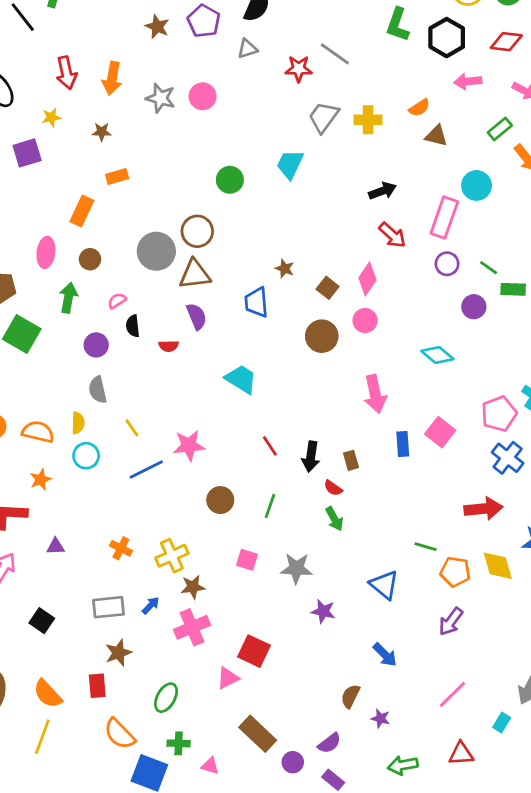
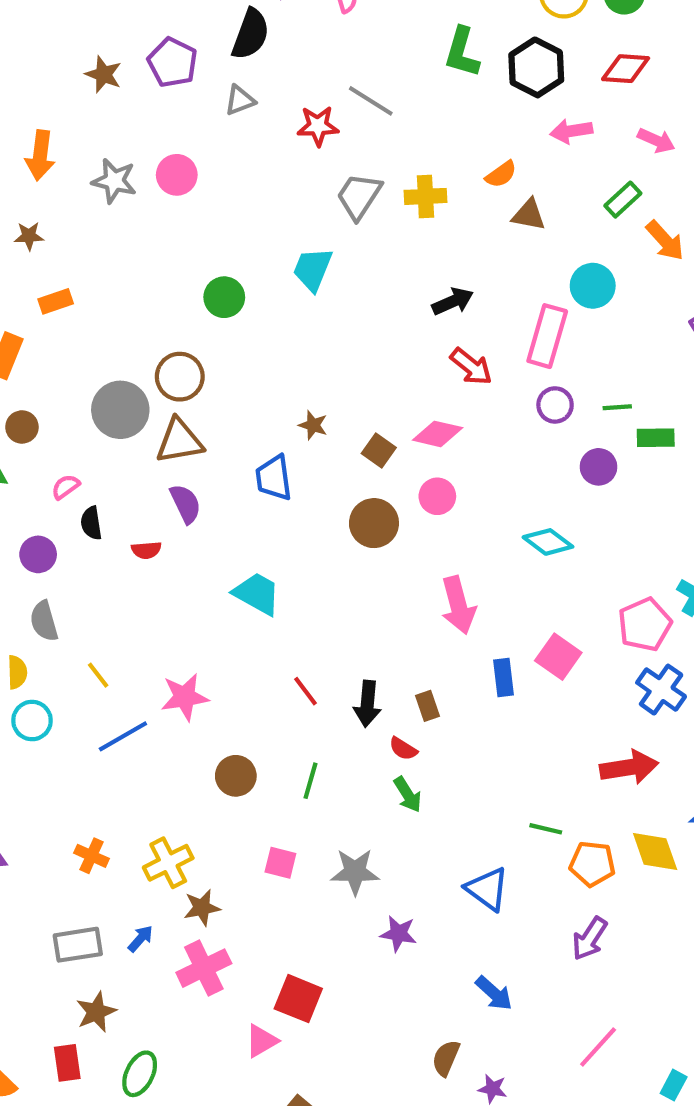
green line: (489, 268) -> (617, 407), turned -36
pink diamond: (367, 279) -> (438, 434), turned 72
green ellipse: (166, 698) -> (140, 1074), moved

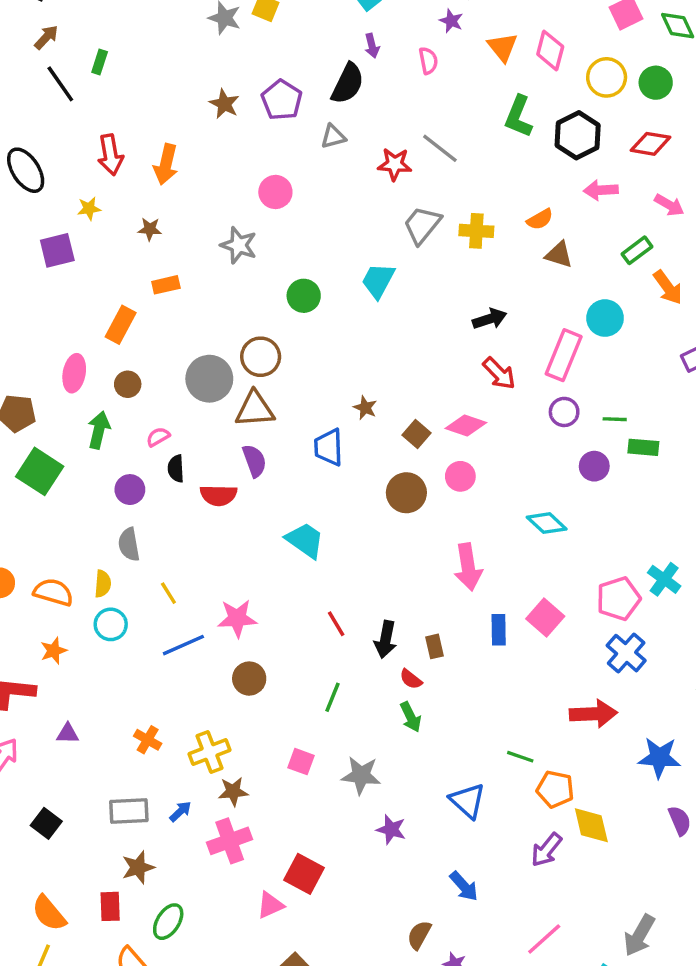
gray star: (114, 181) -> (239, 245), moved
red semicircle: (146, 550) -> (219, 495), size x1.5
brown circle: (236, 776) -> (249, 679), moved
yellow diamond: (655, 851) -> (591, 825), moved

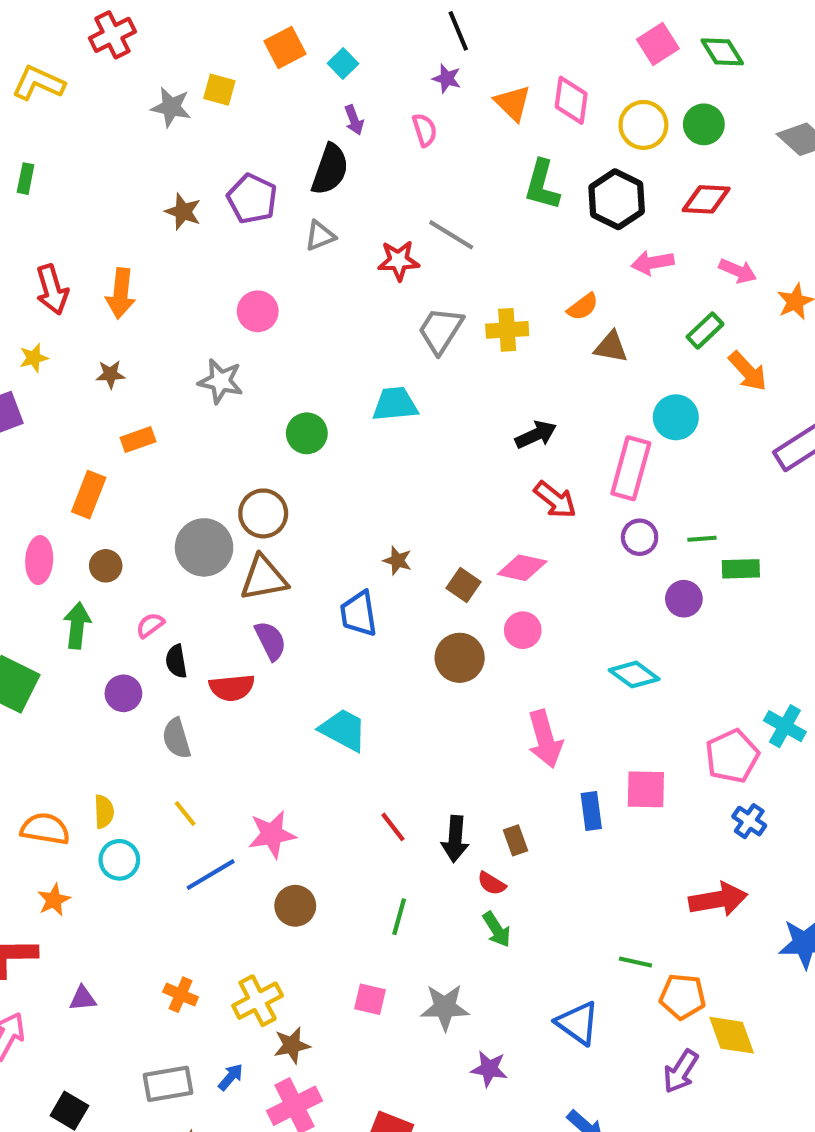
cyan trapezoid: (378, 281) -> (395, 404), turned 63
gray semicircle: (129, 544) -> (176, 738), moved
pink square: (545, 617) -> (646, 789), turned -33
blue cross: (626, 653) -> (749, 821), size x0.7

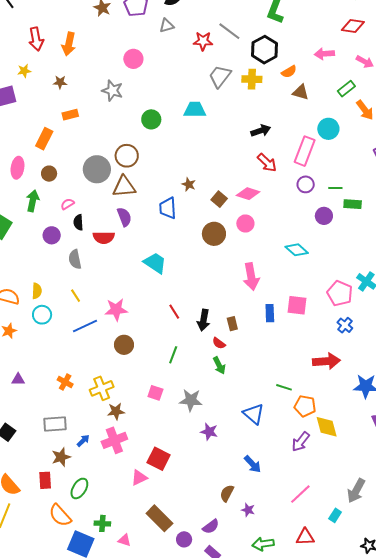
black hexagon: (617, 199) -> (264, 50), moved
pink pentagon: (732, 756) -> (340, 293), turned -30
blue arrow: (231, 1077) -> (83, 441), moved

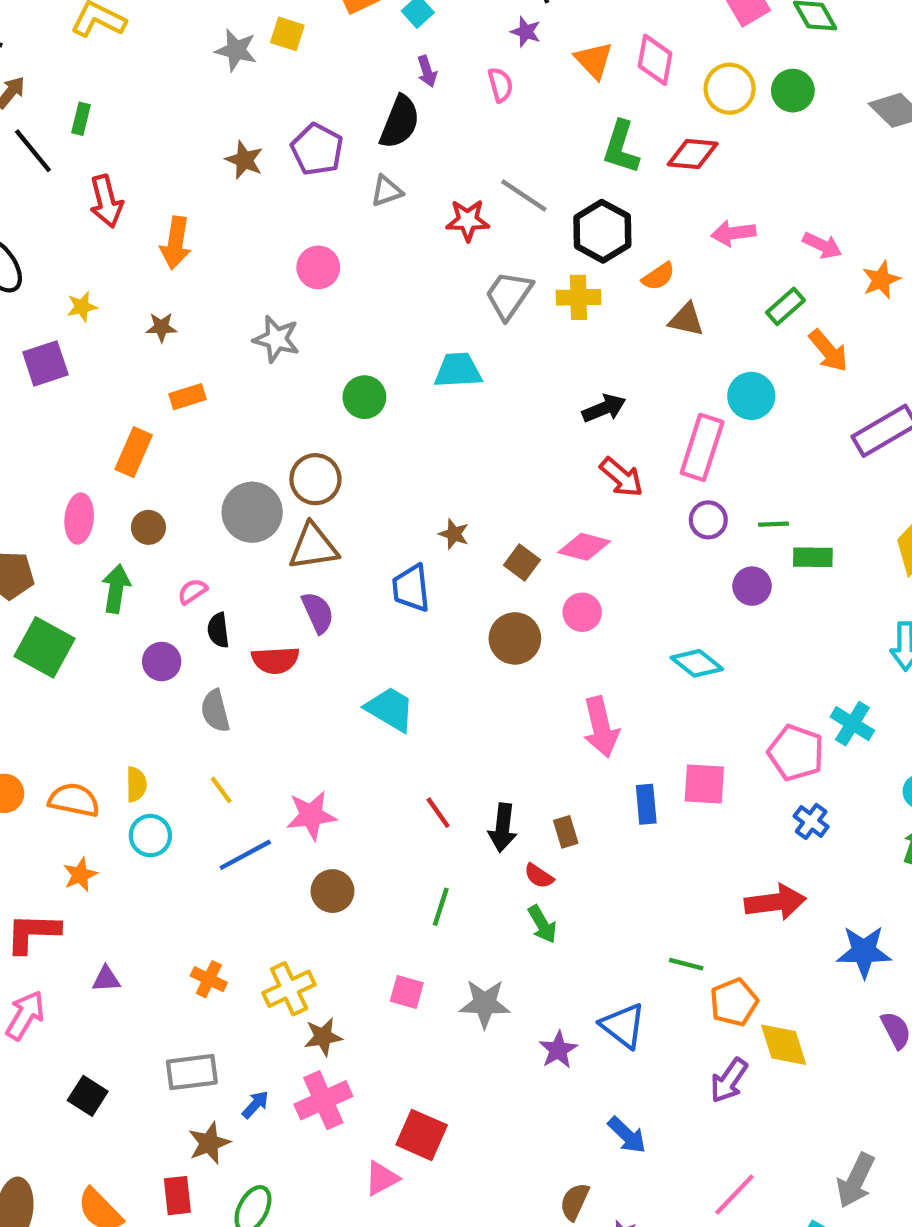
red diamond: (353, 26) -> (693, 154), moved
red arrow: (36, 39) -> (106, 201), moved
orange pentagon: (305, 406) -> (734, 1002), turned -30
purple star: (209, 432) -> (558, 1050), moved, turned 30

